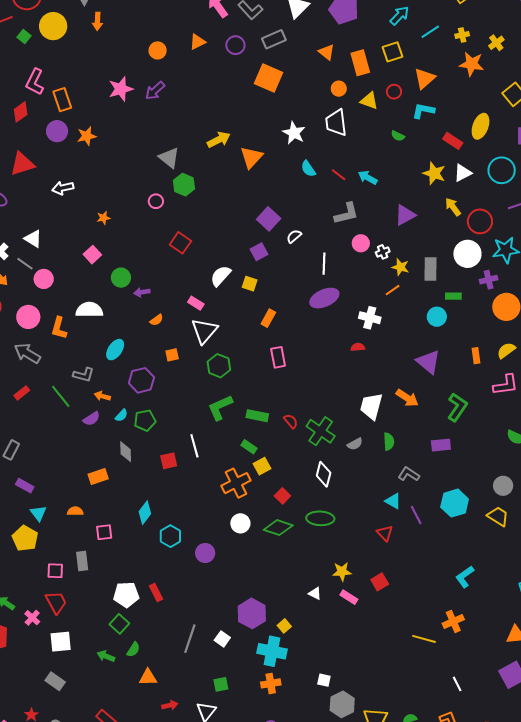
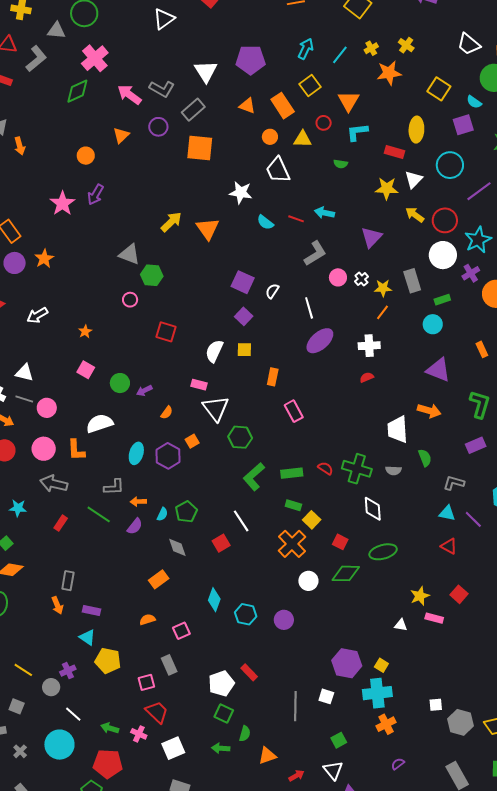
purple hexagon: (141, 380) -> (168, 456), moved
gray semicircle: (355, 444) -> (393, 470), turned 49
cyan triangle: (38, 513) -> (87, 637), moved

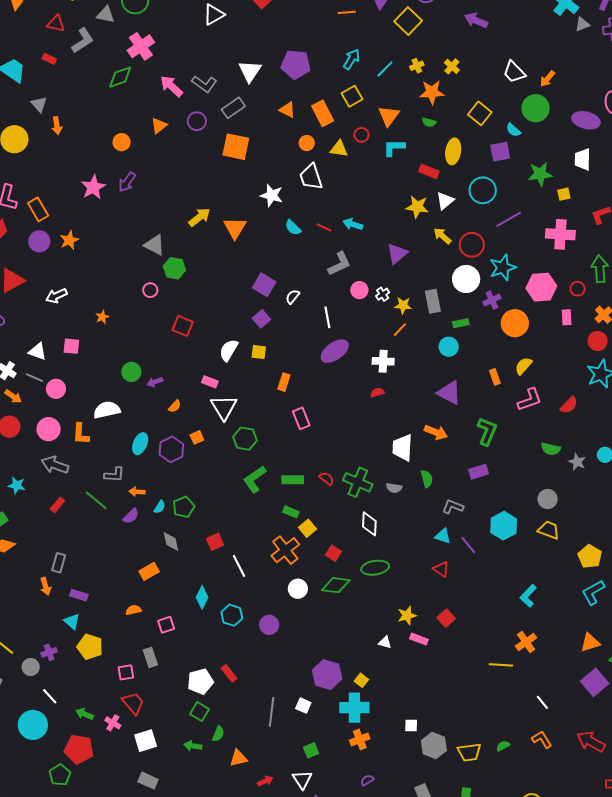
green semicircle: (341, 164) -> (429, 122), moved
pink square: (86, 370) -> (71, 346), moved, turned -30
white line: (241, 521) -> (239, 566), moved

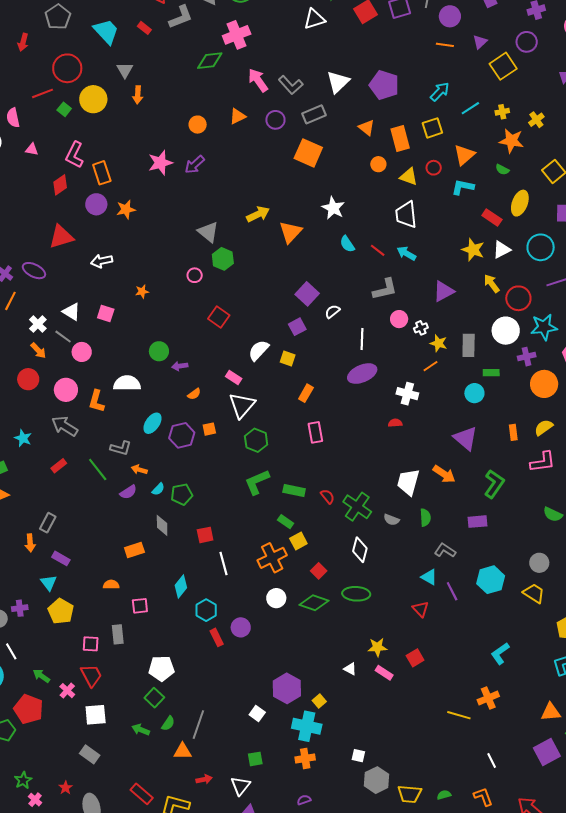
white trapezoid: (311, 177) -> (406, 215), moved
red rectangle: (229, 673) -> (217, 637), moved
gray line: (272, 712) -> (198, 725), moved

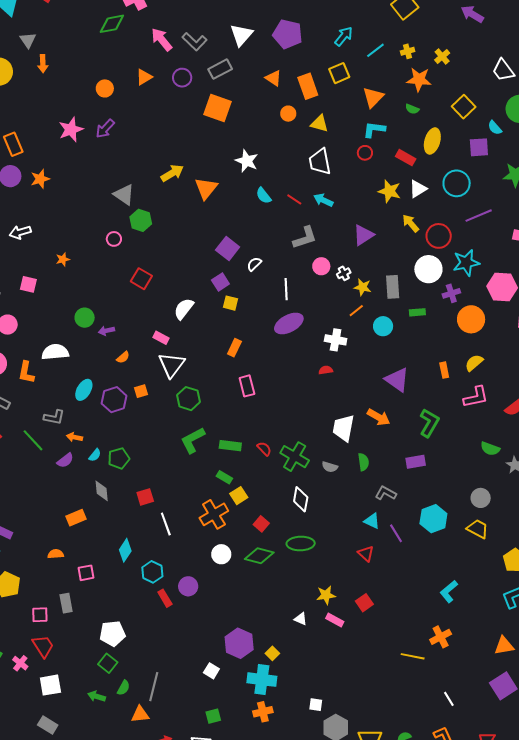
red circle: (434, 168) -> (365, 153), moved
yellow square: (288, 358) -> (231, 303), moved
cyan circle: (474, 393) -> (383, 326), moved

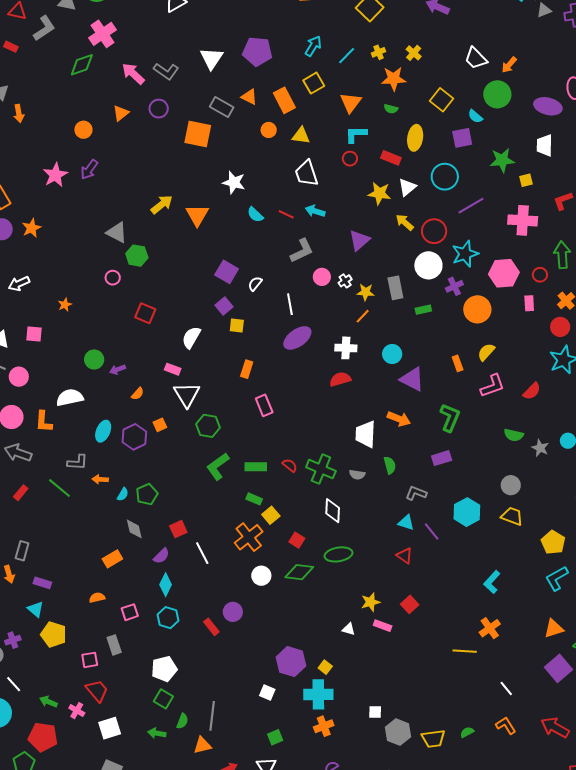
gray rectangle: (220, 69) -> (222, 107), moved, turned 65
cyan circle: (383, 326) -> (392, 354), moved
red semicircle: (326, 370) -> (340, 379), size x1.5
purple semicircle: (65, 460) -> (161, 556), moved
cyan hexagon: (152, 572) -> (168, 618), moved

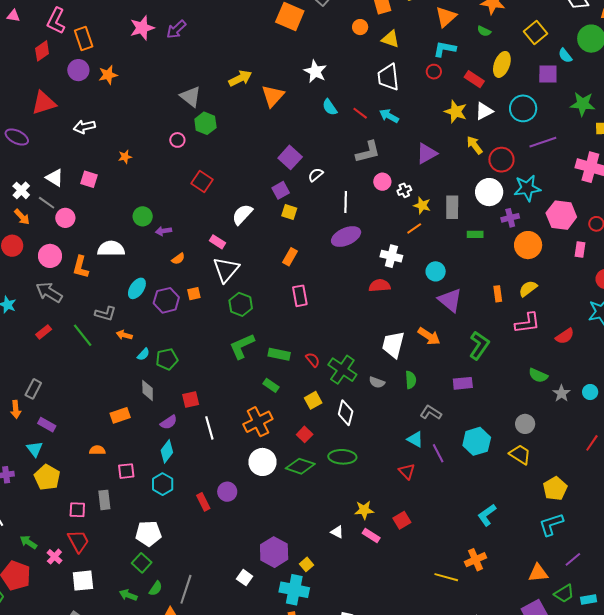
yellow square: (271, 515) -> (313, 400), moved
white circle: (261, 576) -> (262, 462), size x1.4

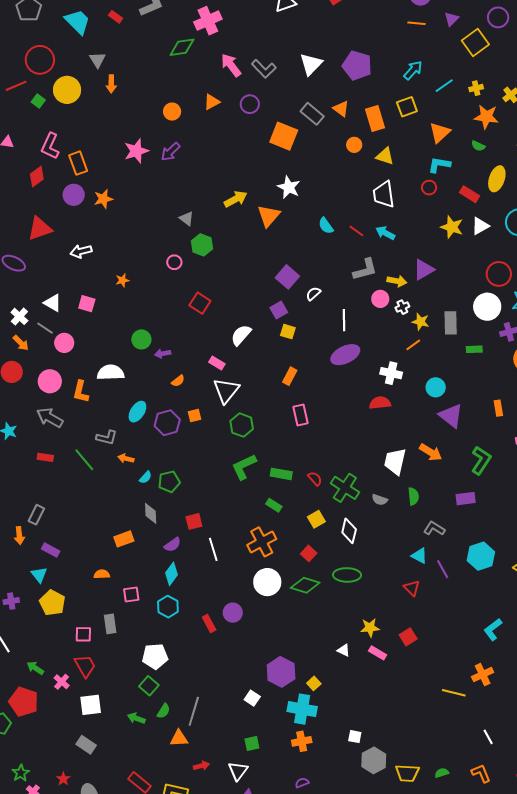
white star: (315, 71) -> (289, 187), moved
gray triangle: (191, 97) -> (186, 219), size x0.7
yellow arrow: (474, 145) -> (397, 281), moved, turned 138
red rectangle: (44, 332) -> (45, 457), turned 49

